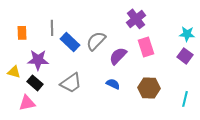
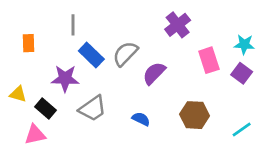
gray line: (52, 28) -> (73, 25), moved
pink rectangle: (146, 47) -> (209, 60), moved
purple star: (38, 60) -> (65, 78), moved
blue semicircle: (113, 84) -> (141, 119), moved
cyan line: (185, 99) -> (242, 129), turned 42

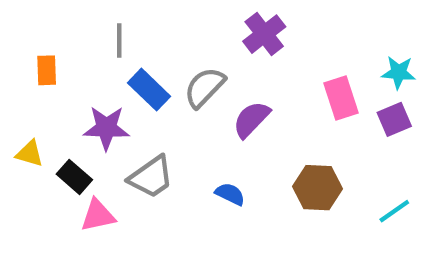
purple cross: (178, 25) -> (264, 34), moved
purple square: (242, 73) -> (394, 119), turned 30
pink triangle: (35, 135) -> (98, 215), moved

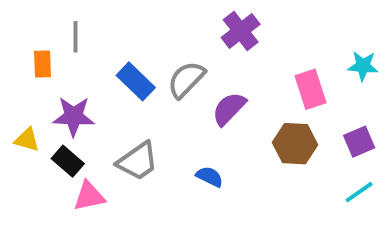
gray line: (119, 40) -> (76, 37), moved
purple square: (394, 119) -> (359, 142), moved
purple star: (106, 128) -> (74, 116), moved
brown hexagon: (318, 188) -> (295, 144), moved

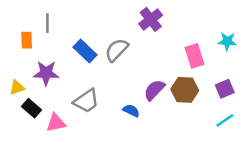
purple semicircle: (229, 109) -> (154, 90), moved
yellow triangle: (27, 140) -> (17, 88), turned -35
black rectangle: (68, 161) -> (32, 108), moved

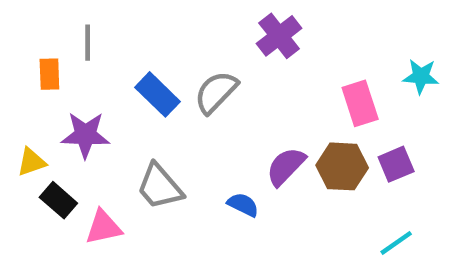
purple square: (225, 89) -> (396, 164), moved
gray trapezoid: (86, 101) -> (160, 187), turned 84
cyan line: (225, 120) -> (396, 243), moved

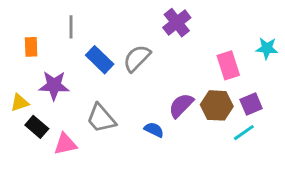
gray line: (88, 43) -> (71, 27), moved
cyan line: (396, 243) -> (244, 133), moved

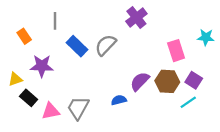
orange rectangle: (31, 47) -> (24, 36), turned -32
purple square: (251, 104) -> (194, 80), turned -35
gray trapezoid: (101, 118) -> (78, 108), moved, turned 70
blue semicircle: (154, 130) -> (119, 100), turned -40

